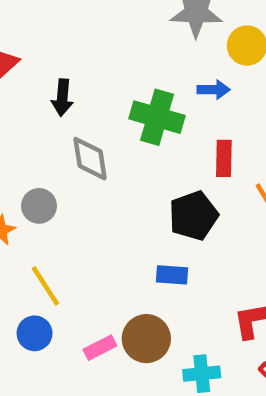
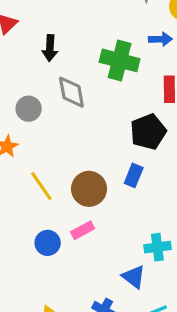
gray circle: (39, 206) -> (29, 109), moved
blue rectangle: (172, 275) -> (134, 175), turned -70
blue circle: (35, 333) -> (48, 243), moved
brown circle: (146, 339) -> (89, 189), moved

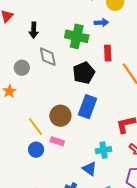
black pentagon: (148, 132) -> (84, 73), moved
blue rectangle: (134, 175) -> (88, 107), size x1.6
yellow line: (41, 186) -> (35, 127), moved
pink rectangle: (83, 230) -> (57, 141), turned 48

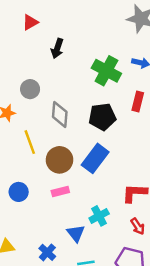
gray diamond: (48, 57) -> (60, 114), moved
yellow line: (35, 127) -> (30, 142), moved
pink rectangle: (57, 141) -> (60, 192), moved, turned -48
cyan cross: (104, 150) -> (99, 216), turned -35

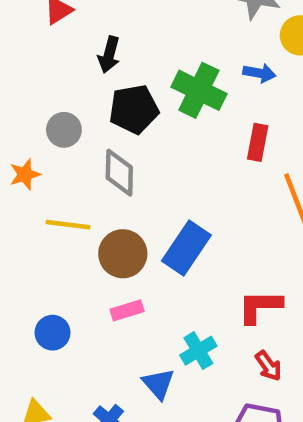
black pentagon: (102, 117) -> (134, 109), moved
yellow line: (30, 142) -> (68, 225), turned -60
blue circle: (19, 192) -> (52, 333), moved

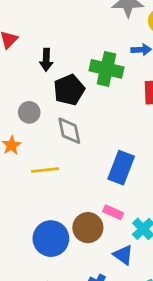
brown circle: (123, 254) -> (88, 228), moved
pink rectangle: (127, 310) -> (113, 212), moved, turned 54
blue circle: (52, 333) -> (51, 239), size x1.6

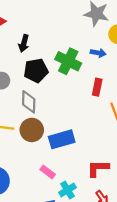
blue rectangle: (121, 168) -> (62, 139), turned 40
brown circle: (88, 228) -> (32, 130), moved

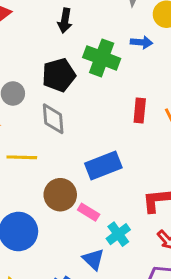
black arrow: (24, 43) -> (65, 21), moved
red rectangle: (97, 87) -> (140, 110), moved
brown circle: (32, 130) -> (60, 195), moved

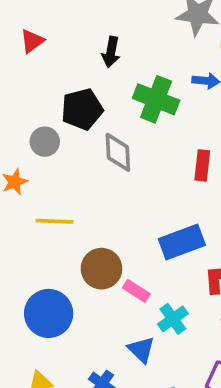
black pentagon: (59, 75) -> (82, 109), moved
gray diamond: (53, 119) -> (118, 152), moved
blue rectangle: (103, 166) -> (182, 242), moved

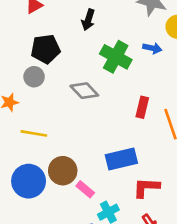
black pentagon: (82, 109) -> (45, 49), moved
gray diamond: (118, 152) -> (84, 91), turned -48
blue circle: (49, 313) -> (29, 181), moved

